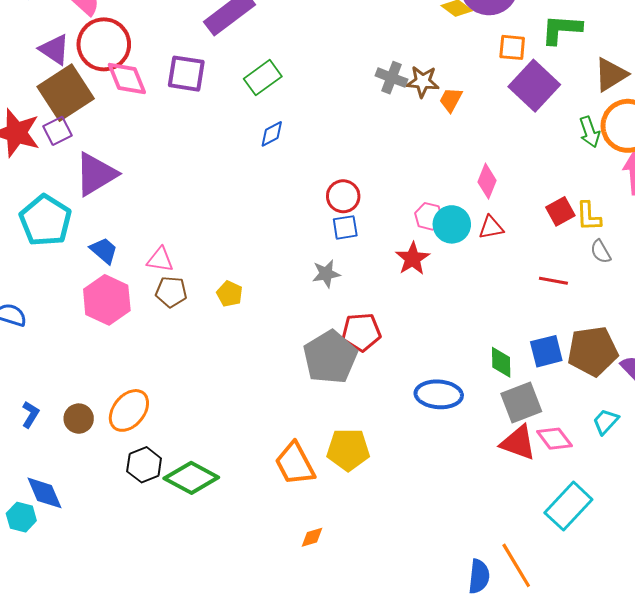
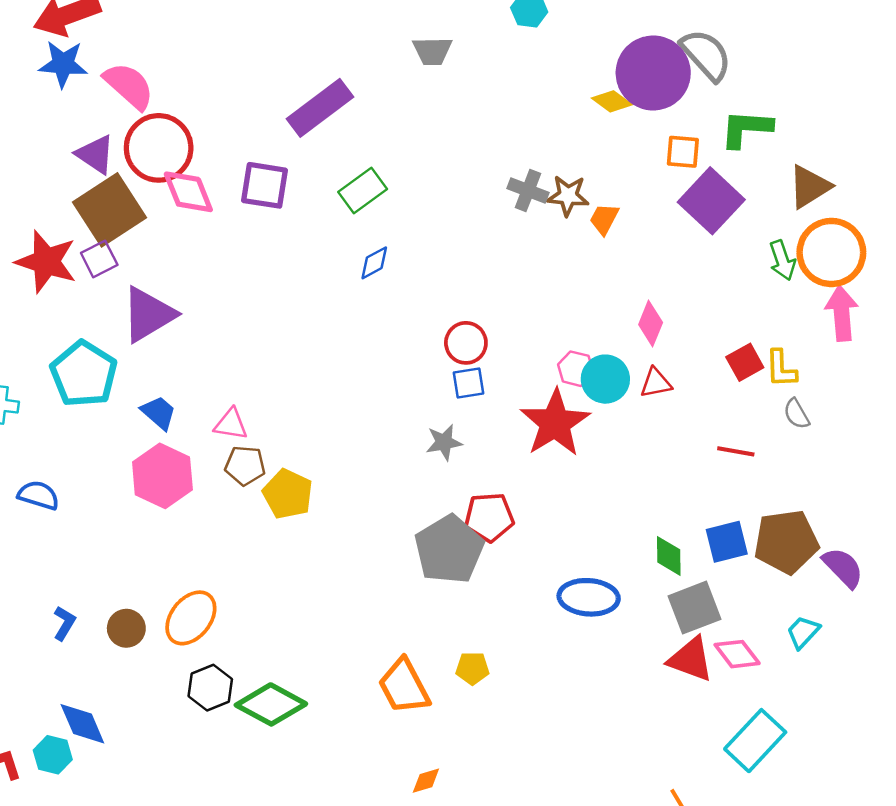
red star: (413, 259) -> (555, 423), size x1.6
yellow pentagon: (230, 294) -> (288, 494), moved, size x1.5
yellow pentagon: (348, 450) -> (472, 668), size x0.6

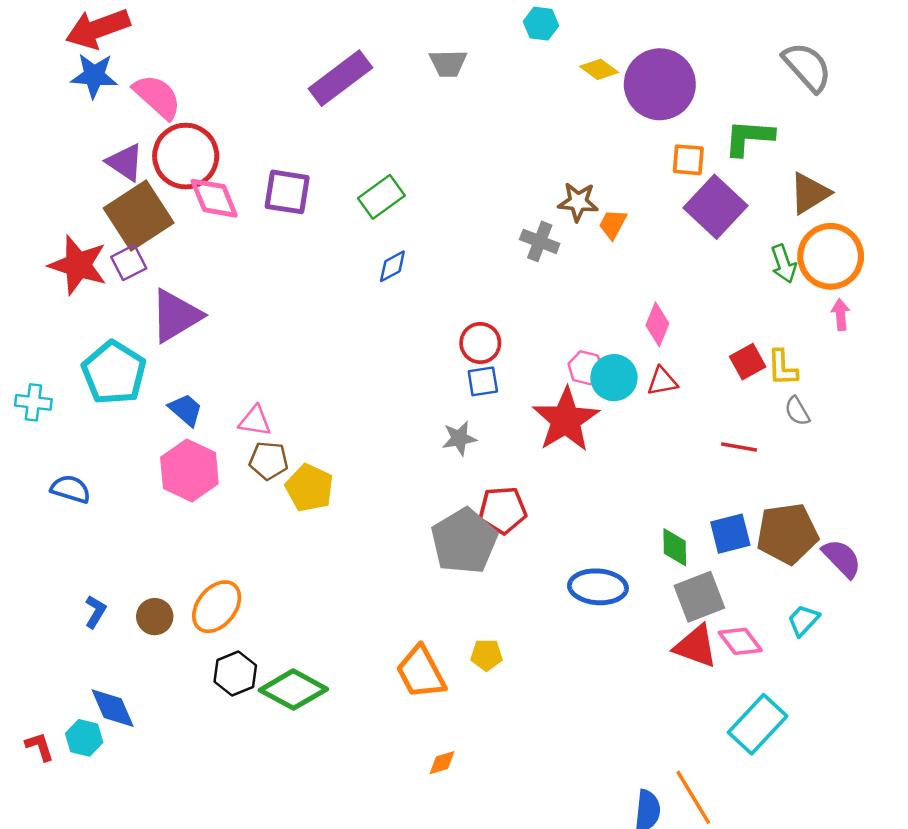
gray semicircle: (706, 55) -> (807, 67), moved
yellow diamond: (612, 101) -> (599, 69), moved
purple rectangle: (320, 108) -> (340, 78), moved
gray cross: (528, 191) -> (540, 241), moved
pink arrow: (842, 313) -> (841, 315), size x0.6

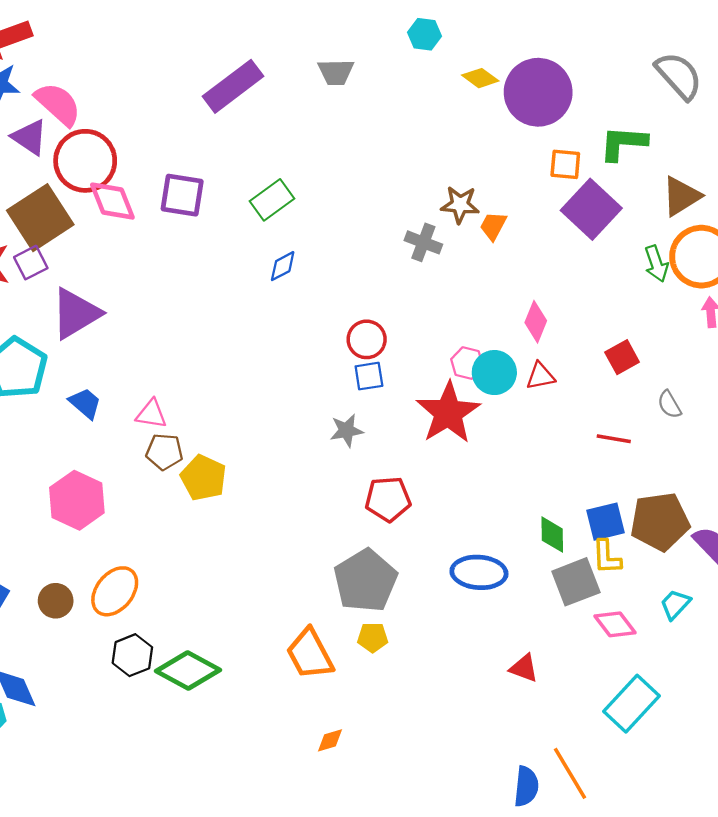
purple triangle: (125, 162) -> (30, 137), moved
yellow L-shape: (782, 368) -> (607, 557), moved
pink hexagon: (189, 470) -> (77, 500), moved
gray pentagon: (464, 541) -> (365, 581), moved
red triangle: (696, 646) -> (524, 668), moved, size x0.7

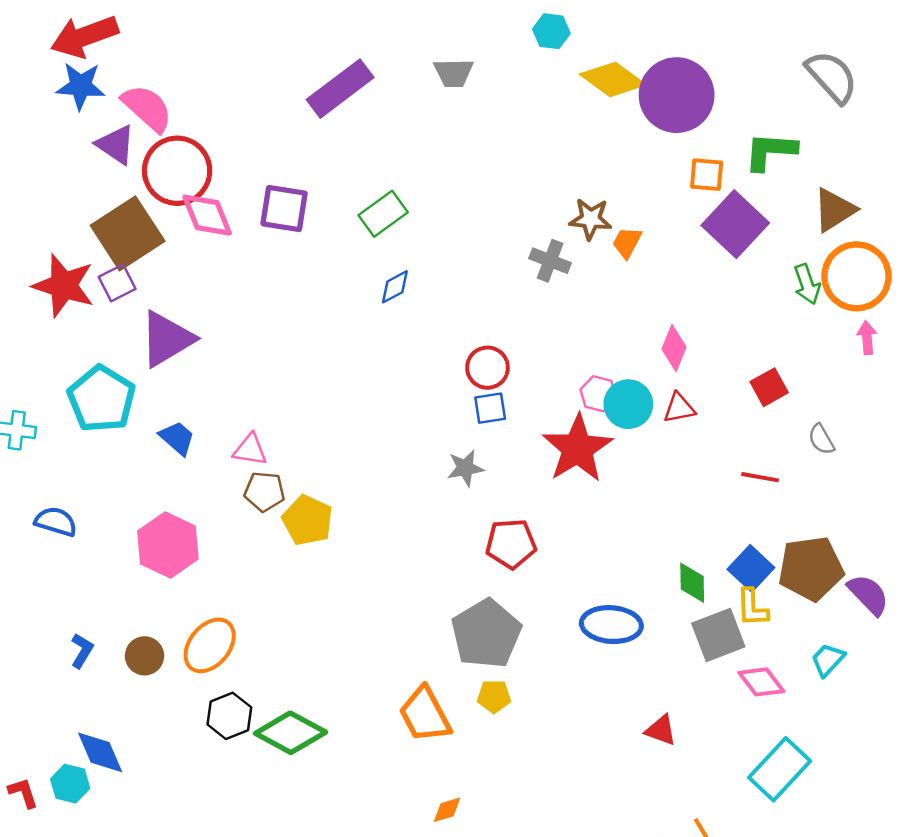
yellow diamond: (480, 78) -> (613, 79), size x1.6
blue square: (606, 522) -> (751, 568), turned -33

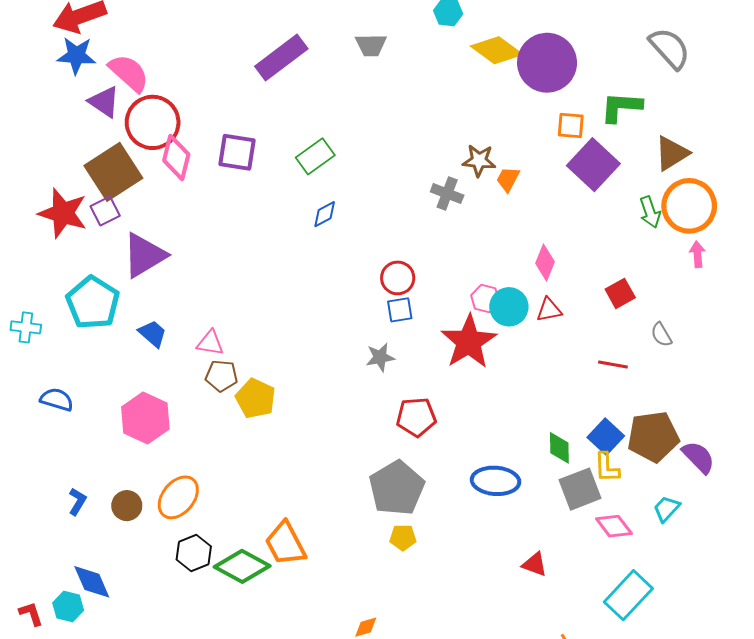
pink diamond: (207, 215) -> (176, 157), turned 36
orange trapezoid: (425, 715) -> (285, 544), moved

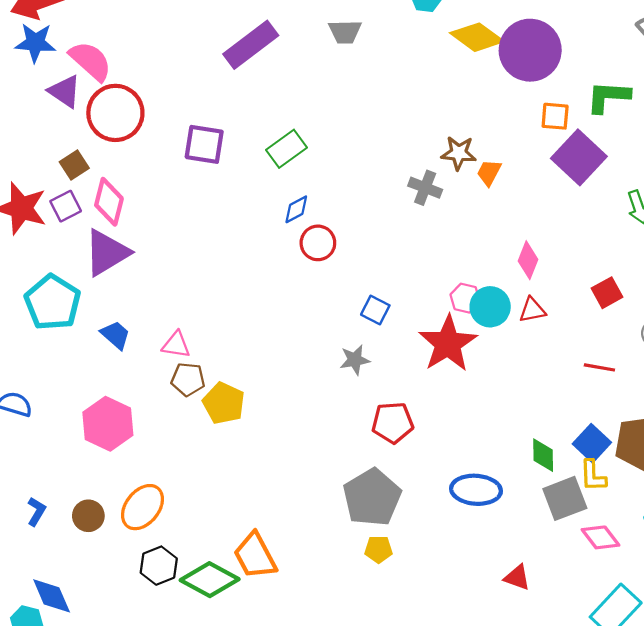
pink diamond: (176, 157) -> (109, 202), moved
brown square: (113, 172) -> (74, 165), size x0.5
red circle: (398, 278) -> (318, 243), moved
blue square: (400, 310) -> (375, 310), turned 36

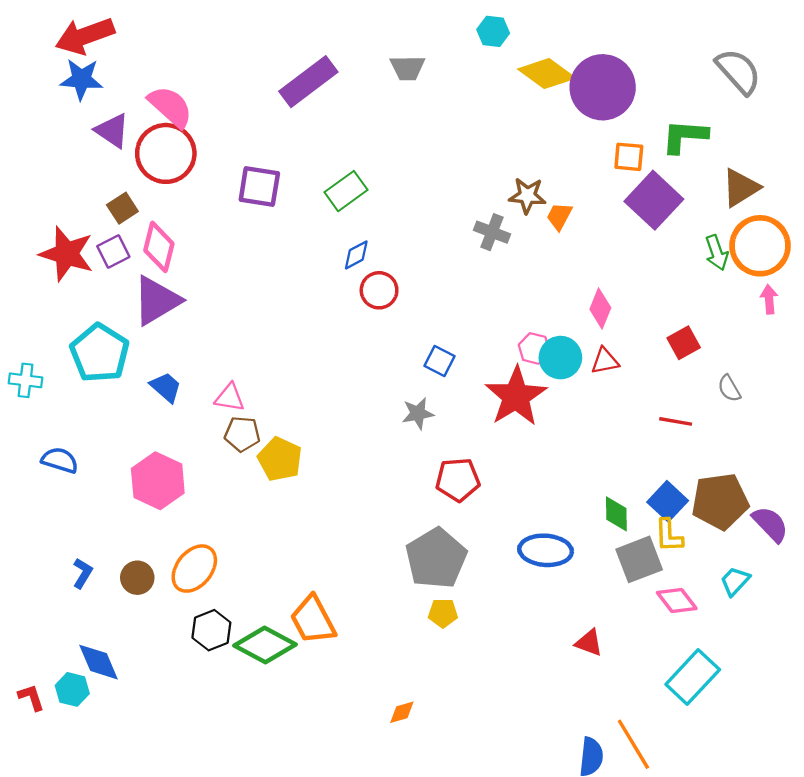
pink semicircle: (91, 61) -> (170, 107), moved

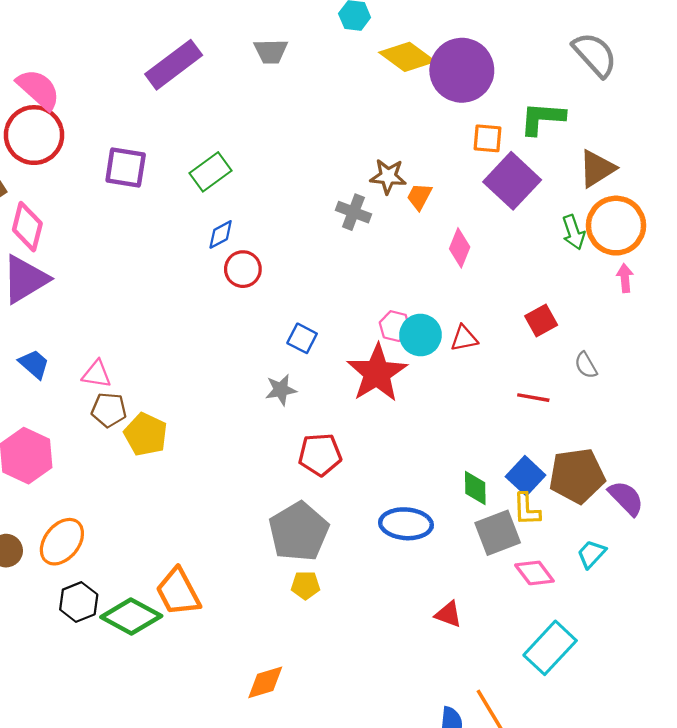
pink diamond: (600, 309) -> (460, 248), moved
orange diamond: (402, 712) -> (265, 682), size x1.5

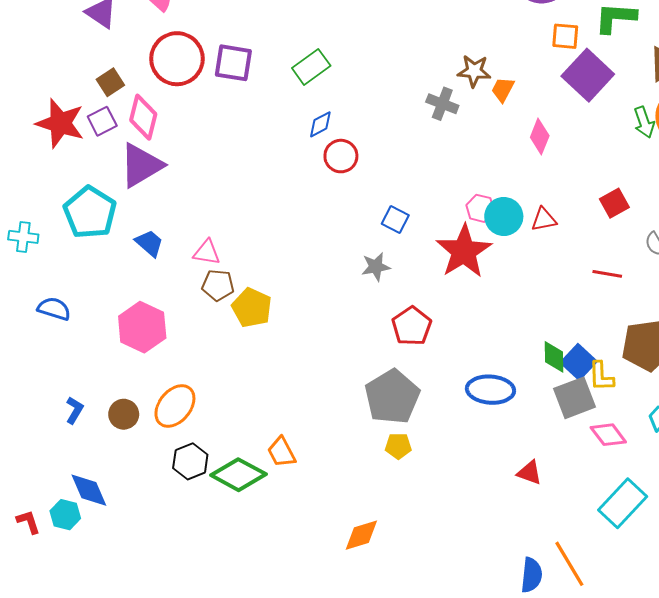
red circle: (34, 135) -> (177, 59), moved
red pentagon: (320, 455) -> (412, 326), turned -30
blue square: (526, 476) -> (579, 362), moved
orange trapezoid: (178, 592) -> (281, 452), size x0.7

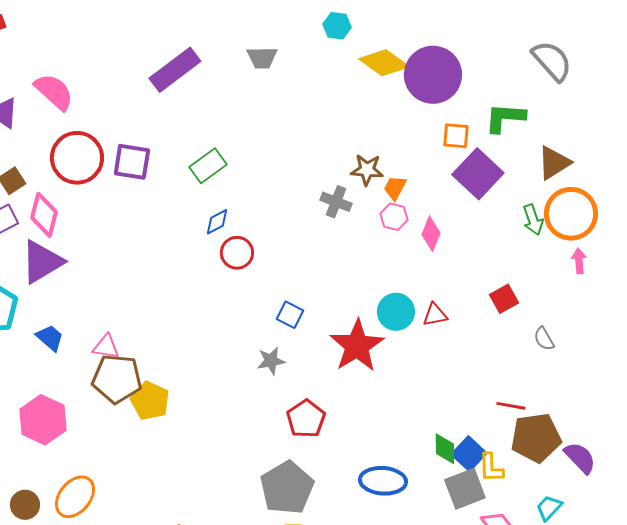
pink hexagon: (480, 208) -> (394, 217), moved
red line: (607, 274) -> (511, 406), moved
brown pentagon: (218, 285) -> (117, 379), size x1.6

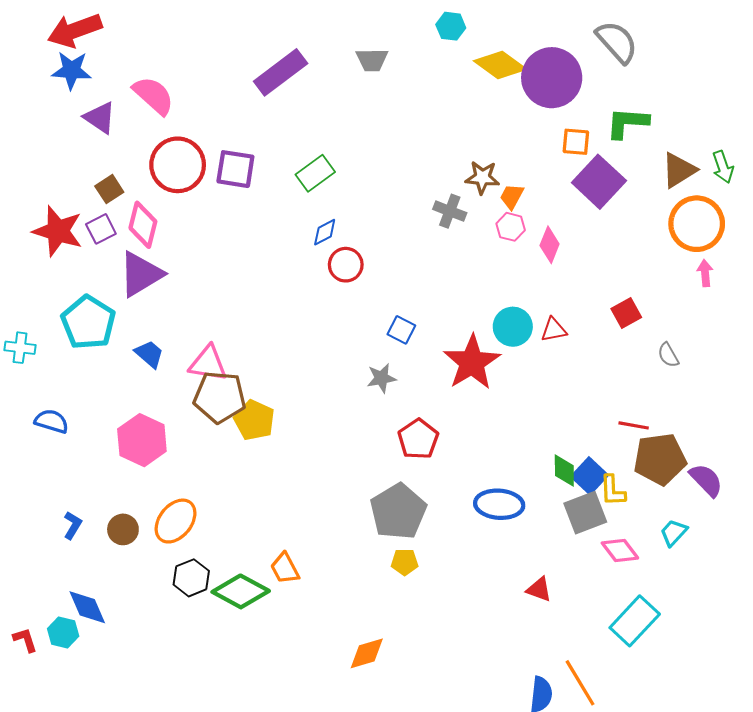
gray semicircle: (552, 61) -> (617, 42), moved
green arrow: (533, 220) -> (723, 167), moved
pink triangle: (106, 347) -> (208, 363), size x1.4

